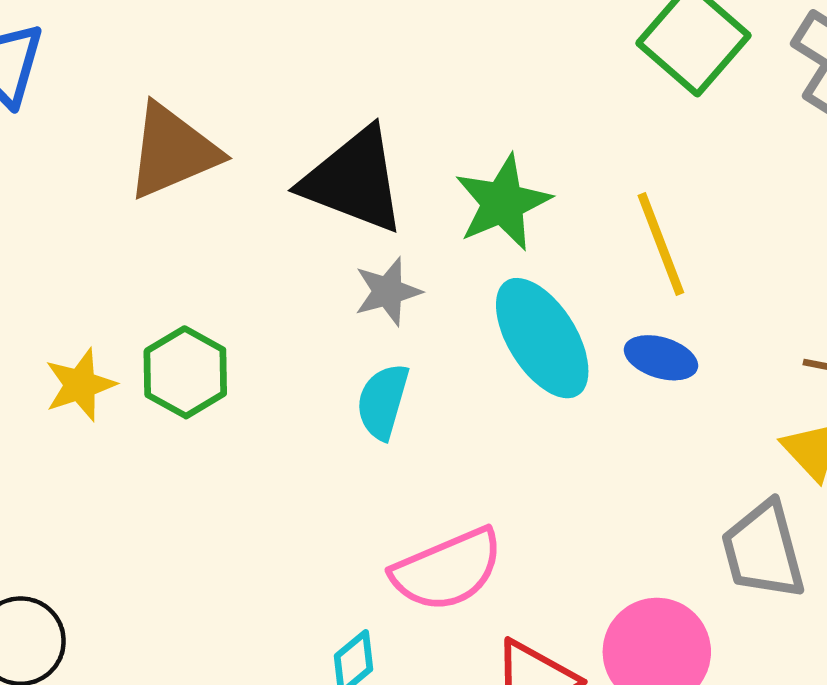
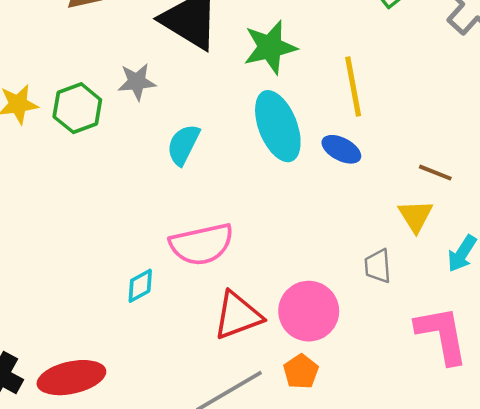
gray star: (388, 292) -> (137, 82), moved
gray trapezoid: (763, 550) -> (378, 266), size x0.6

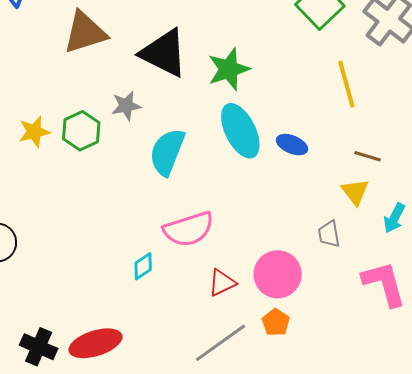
yellow line: (353, 87) -> (346, 84), moved
cyan semicircle: (183, 145) -> (167, 152), size x1.4
red triangle: (238, 315) -> (222, 283), size x0.7

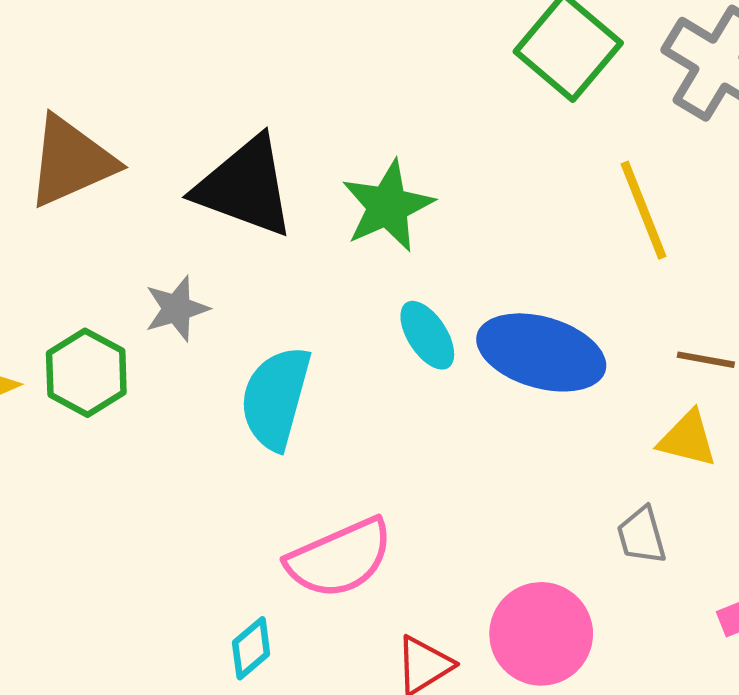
cyan ellipse: (240, 131) -> (427, 335), size x0.6
blue ellipse: (292, 145) -> (541, 352), size x1.8
yellow triangle: (355, 192) -> (688, 439), turned -32

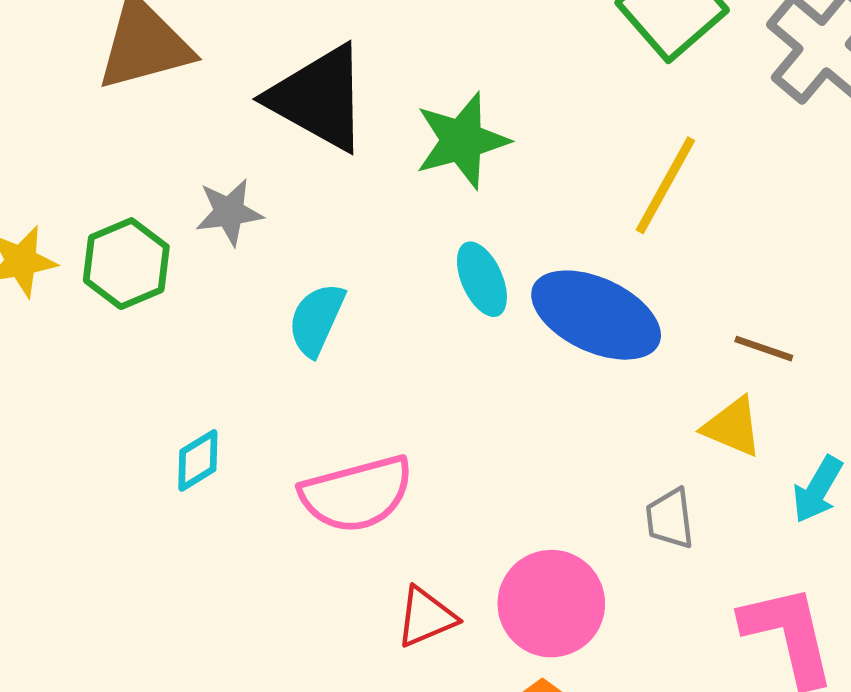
yellow line: (644, 210) -> (665, 185), moved, turned 42
cyan semicircle: (276, 398) -> (316, 319), size x0.7
cyan diamond: (251, 648) -> (198, 460), moved

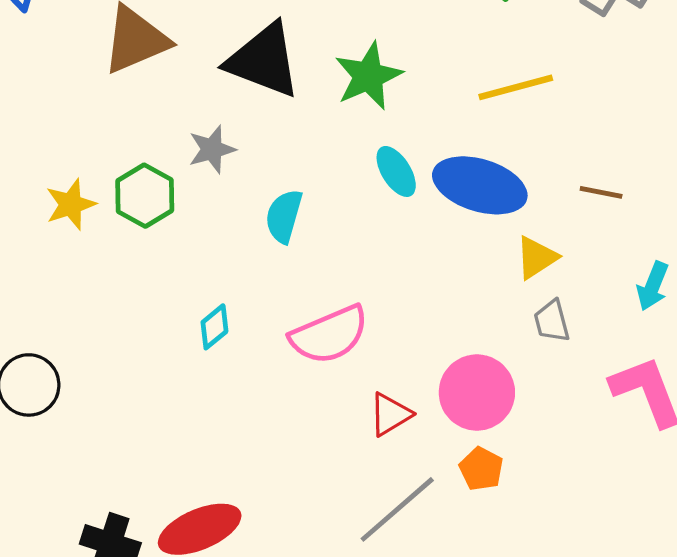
yellow line: (665, 185) -> (516, 87), turned 54
yellow triangle: (733, 427) -> (536, 258), moved, turned -48

